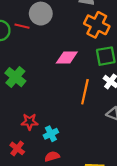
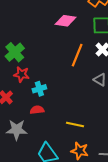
green cross: (15, 77) -> (15, 52), moved

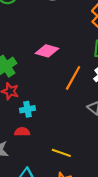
pink diamond: (66, 21) -> (47, 51), moved

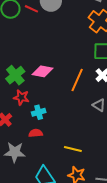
pink diamond: (47, 51) -> (43, 71), moved

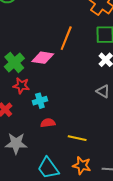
orange line: (77, 80) -> (66, 38), moved
red semicircle: (36, 133) -> (48, 123), moved

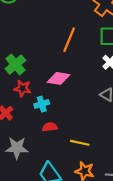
pink diamond: (43, 58) -> (58, 78), moved

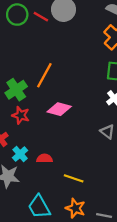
orange line: (69, 40) -> (44, 75), moved
cyan cross: (42, 104) -> (20, 154), moved, turned -32

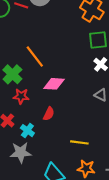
orange line: (44, 75) -> (35, 57), turned -55
red semicircle: (44, 158) -> (49, 114), moved, turned 128

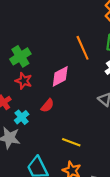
orange line: (35, 57) -> (83, 48), moved
pink diamond: (54, 84) -> (60, 76), turned -45

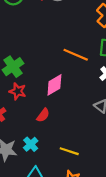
orange line: (83, 48) -> (76, 55), turned -40
cyan cross: (22, 117) -> (31, 144), moved

